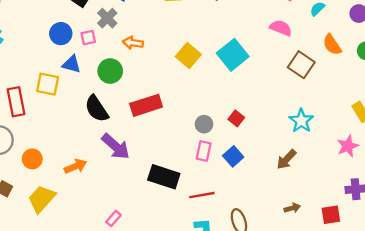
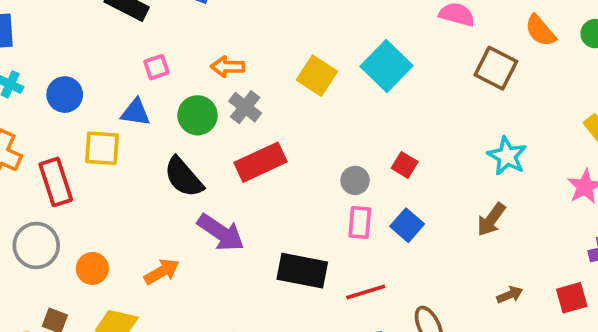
gray cross: (107, 18) -> (245, 107), moved
blue circle: (61, 34) -> (65, 95), moved

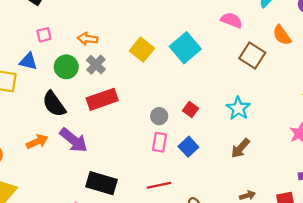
cyan star: (507, 156) -> (238, 108), moved
black rectangle: (302, 271) -> (102, 183), moved
orange arrow: (162, 272) -> (37, 142), moved

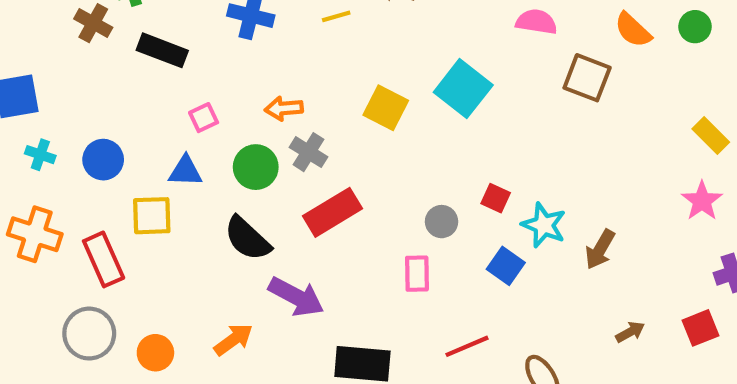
cyan star: (238, 108) -> (544, 225), moved
orange arrow: (37, 142) -> (233, 340), moved
pink rectangle: (160, 142) -> (417, 274), moved

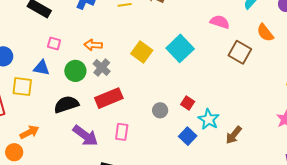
pink square: (204, 118) -> (54, 44), turned 32
black semicircle: (247, 239) -> (66, 104), turned 110
pink rectangle: (417, 274) -> (122, 132), moved
orange arrow: (233, 340) -> (29, 132), moved

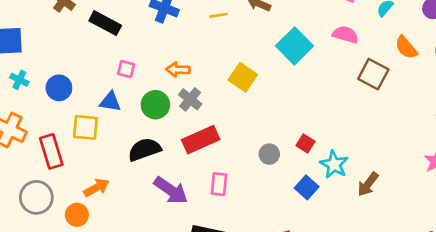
cyan square: (180, 48) -> (295, 46), moved

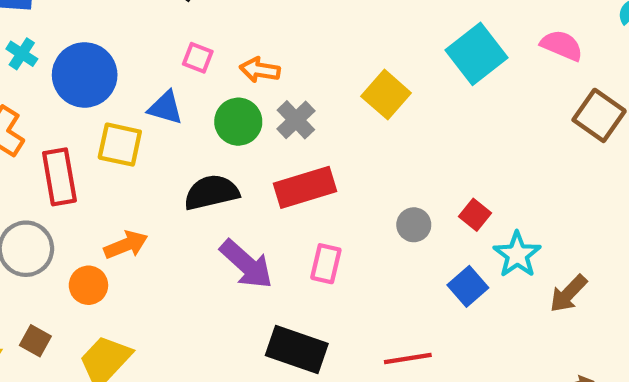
orange arrow: (178, 70) -> (260, 70), moved
blue circle: (59, 88) -> (85, 75), size x1.5

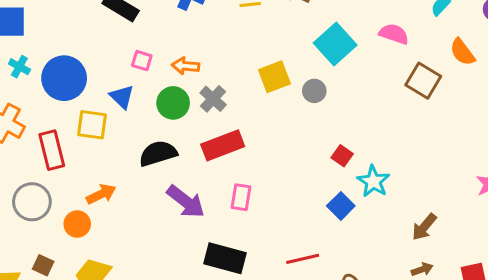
yellow square: (386, 95) -> (274, 77), turned 32
blue triangle: (165, 108) -> (122, 97), turned 32
gray circle: (414, 225) -> (314, 91), moved
brown arrow: (568, 294) -> (424, 227), moved

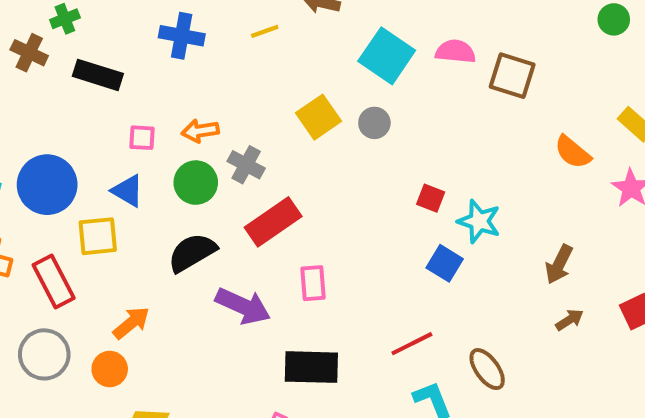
pink semicircle: (394, 34) -> (455, 51), moved
orange semicircle: (462, 52) -> (573, 152), moved

